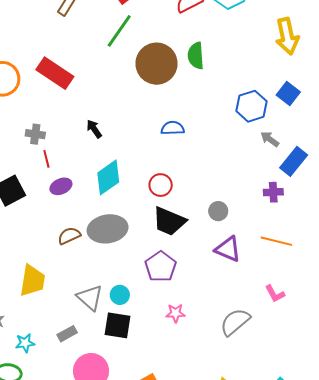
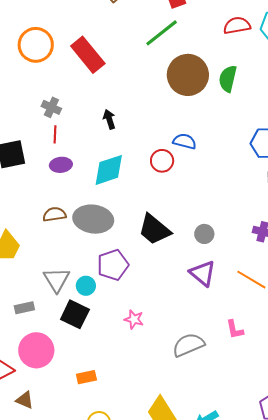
red circle: (161, 185) -> (162, 161), moved
purple pentagon: (161, 267) -> (113, 265), moved

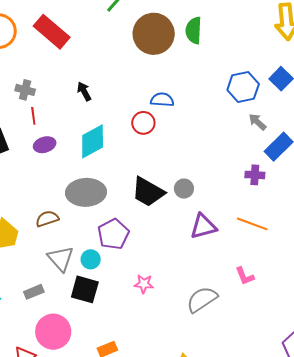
brown semicircle: (54, 214) -> (47, 219), moved
gray circle: (204, 234) -> (184, 189), moved
purple triangle: (203, 273) -> (203, 226), turned -44

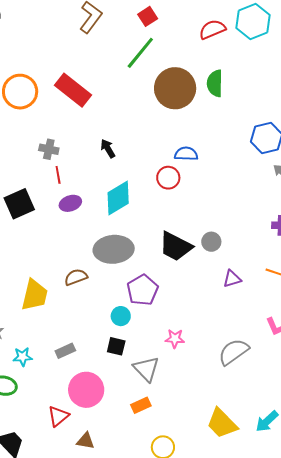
purple triangle: (203, 226) -> (232, 279), size x0.7
gray triangle: (61, 259) -> (146, 369), moved
black square: (85, 289) -> (116, 346), size x0.7

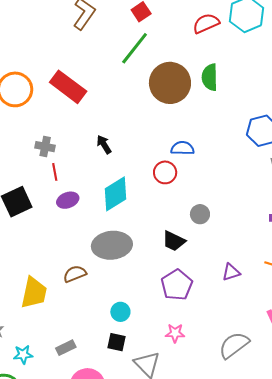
gray circle: (211, 242) -> (200, 214), moved
black trapezoid: (176, 246) -> (174, 241), size x0.7
purple pentagon: (143, 290) -> (177, 285), moved

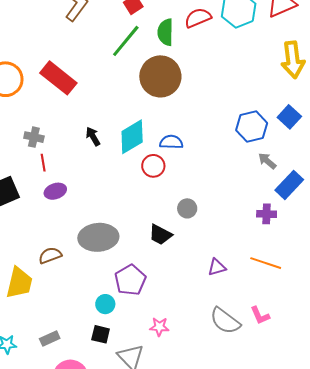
green semicircle: (210, 77) -> (165, 32), moved
cyan diamond: (115, 194) -> (132, 137), moved
brown semicircle: (75, 274) -> (50, 255), moved
purple pentagon: (177, 285) -> (130, 280), moved
gray semicircle: (234, 345) -> (225, 321), moved, turned -108

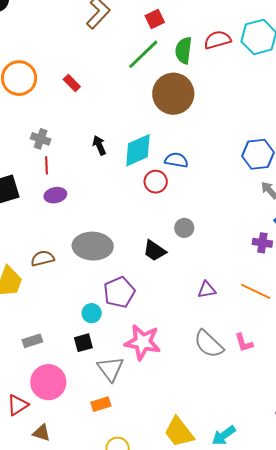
red rectangle: (58, 78) -> (72, 83), size x0.5
pink star: (159, 327) -> (143, 342), size x1.8
black square: (101, 334) -> (83, 343), turned -36

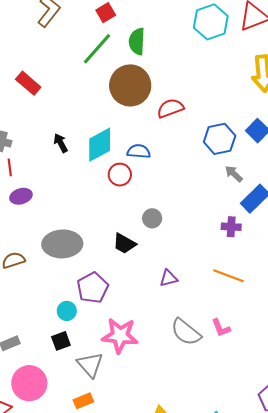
red semicircle: (217, 40) -> (170, 108), moved
red rectangle: (72, 83) -> (28, 83), size x1.4
purple triangle: (207, 290) -> (169, 278), moved

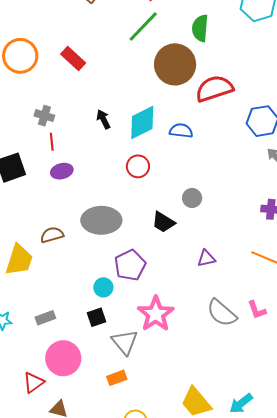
green semicircle: (137, 41) -> (200, 28), moved
red semicircle: (170, 108) -> (214, 89), size x1.4
red circle: (120, 175) -> (138, 166), moved
pink star: (120, 336) -> (156, 314), turned 30

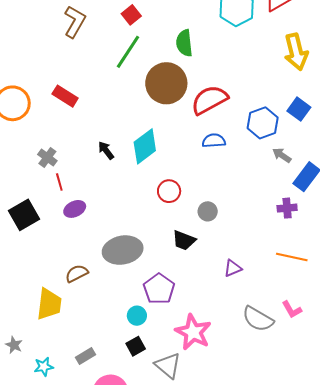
gray cross: (44, 116) -> (47, 158), turned 30
blue semicircle: (181, 131) -> (214, 141), moved
red circle: (138, 166) -> (169, 191), moved

